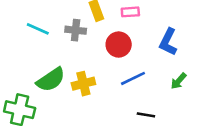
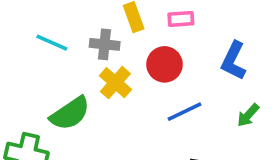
yellow cross: (83, 84) -> (115, 83), moved, turned -35

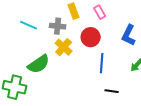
pink rectangle: (181, 19) -> (100, 12), turned 64
blue line: (184, 112) -> (102, 63), turned -60

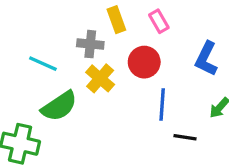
cyan line: (29, 25) -> (43, 64), moved
black line: (112, 91) -> (185, 137), moved

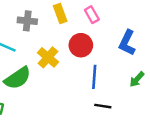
gray cross: (90, 44) -> (27, 21), moved
black line: (185, 137) -> (103, 106), moved

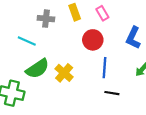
yellow cross: (48, 57) -> (64, 73), moved

